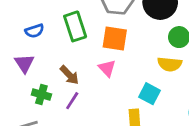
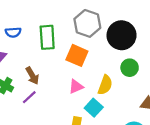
yellow semicircle: (170, 64) -> (105, 85), moved, turned -90
pink triangle: (107, 68) -> (76, 87), moved, turned 35

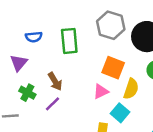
orange square: (77, 55) -> (113, 68), moved

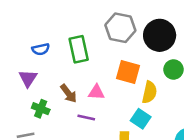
pink triangle: (101, 91) -> (96, 92), moved, turned 35
purple line: (53, 104) -> (86, 118), moved, turned 63

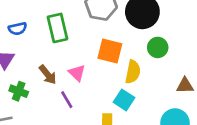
pink triangle: (96, 92) -> (77, 73), turned 42
purple line: (86, 118) -> (67, 100), turned 48

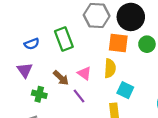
orange square: (110, 51) -> (118, 43), moved
yellow semicircle: (133, 72) -> (110, 68), moved

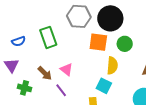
yellow semicircle: (110, 68) -> (112, 66), moved

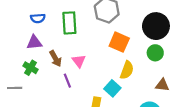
black circle: (110, 18) -> (156, 26), moved
green circle: (125, 44) -> (155, 53), moved
purple triangle: (11, 65) -> (34, 42), moved, turned 42

